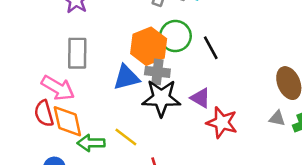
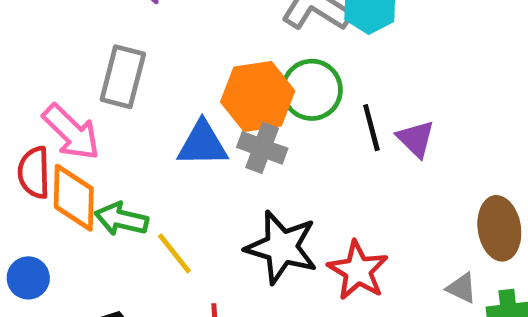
black star: (161, 98) -> (282, 247), moved
purple triangle: (200, 98) -> (416, 139), moved
green arrow: (91, 143) -> (121, 219), moved

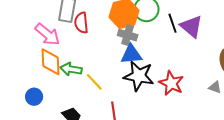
purple triangle: (416, 139) -> (191, 26), size x1.4
blue triangle: (202, 144) -> (131, 54), moved
red semicircle: (34, 173) -> (81, 23), moved

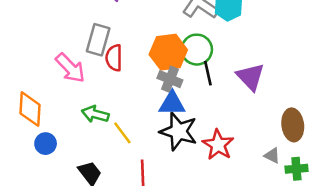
black line: (172, 23) -> (208, 73), moved
orange diamond: (51, 62) -> (30, 109), moved

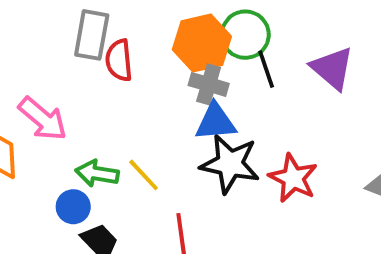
pink arrow: (70, 68) -> (43, 119), moved
green arrow: (95, 114) -> (97, 173), moved
blue circle: (46, 144) -> (73, 207), moved

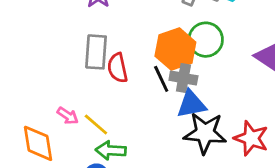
black line: (266, 69) -> (161, 79), moved
pink arrow: (43, 119) -> (68, 116), size x0.6
yellow line: (144, 175) -> (96, 124), moved

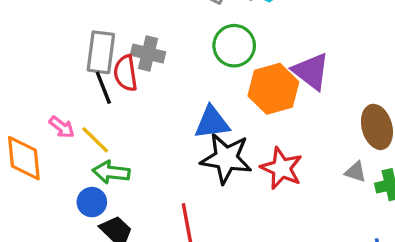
orange hexagon: (175, 49) -> (273, 89), moved
gray cross: (183, 78) -> (148, 54), moved
black line: (161, 79) -> (103, 88), moved

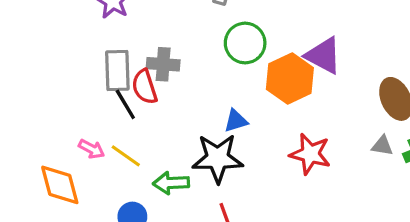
blue triangle: (212, 123) -> (236, 121), size x0.7
black star: (226, 158) -> (218, 158), moved
green arrow: (111, 172) -> (171, 183), moved

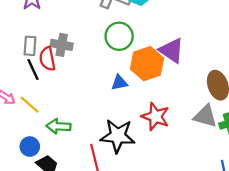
gray rectangle: (117, 70) -> (30, 46), size x0.7
blue triangle: (236, 121) -> (119, 83), moved
gray triangle: (382, 146) -> (205, 116), size x1.6
black star: (218, 158) -> (118, 136), moved

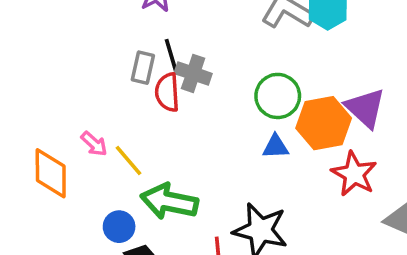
green circle: (119, 36) -> (278, 96), moved
black line: (33, 69) -> (171, 56), moved
red star: (156, 117) -> (354, 174), moved
green arrow: (59, 126) -> (169, 202), size x1.4

